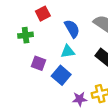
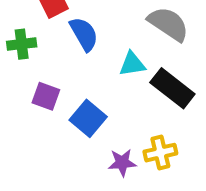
blue semicircle: (72, 29) -> (84, 34), moved
cyan triangle: (68, 51) -> (132, 64), moved

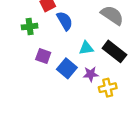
cyan triangle: (132, 64) -> (86, 48), moved
purple star: (122, 163) -> (91, 74), moved

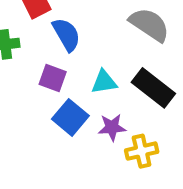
purple square: (43, 56) -> (53, 78), moved

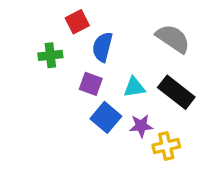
blue semicircle: (66, 34) -> (102, 47), turned -136

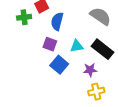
green cross: (50, 55) -> (24, 17), moved
purple star: (141, 126) -> (90, 70), moved
yellow cross: (166, 146) -> (96, 92), moved

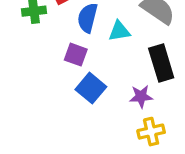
cyan triangle: (77, 46) -> (119, 31), moved
black rectangle: (102, 49) -> (161, 63), turned 35

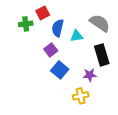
purple square: (76, 55) -> (51, 50), turned 32
yellow cross: (151, 132) -> (81, 96), moved

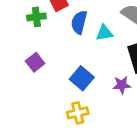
purple square: (51, 50) -> (35, 62), moved
yellow cross: (81, 96) -> (78, 113), moved

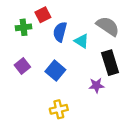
cyan triangle: (104, 33) -> (82, 41), turned 42
blue square: (82, 78) -> (55, 71), moved

